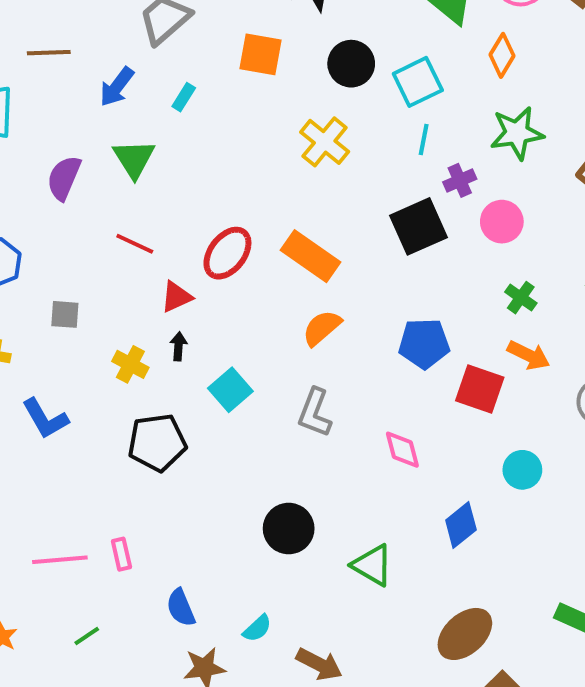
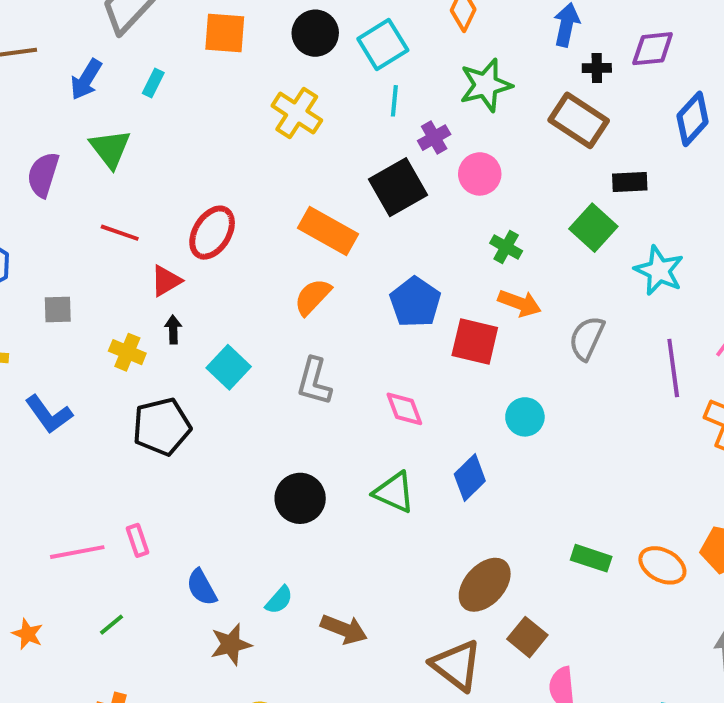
orange rectangle: (310, 256) -> (328, 231), moved
blue pentagon: (424, 343) -> (415, 302), turned -30
green triangle: (372, 565) -> (394, 492), moved

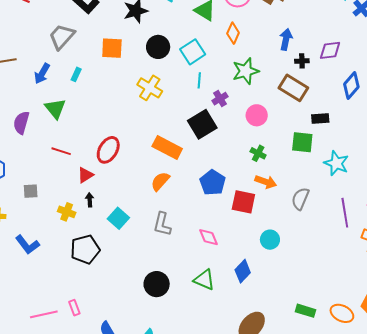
pink circle: (480, 174) -> (257, 115), moved
green square: (593, 228) -> (302, 142), turned -35

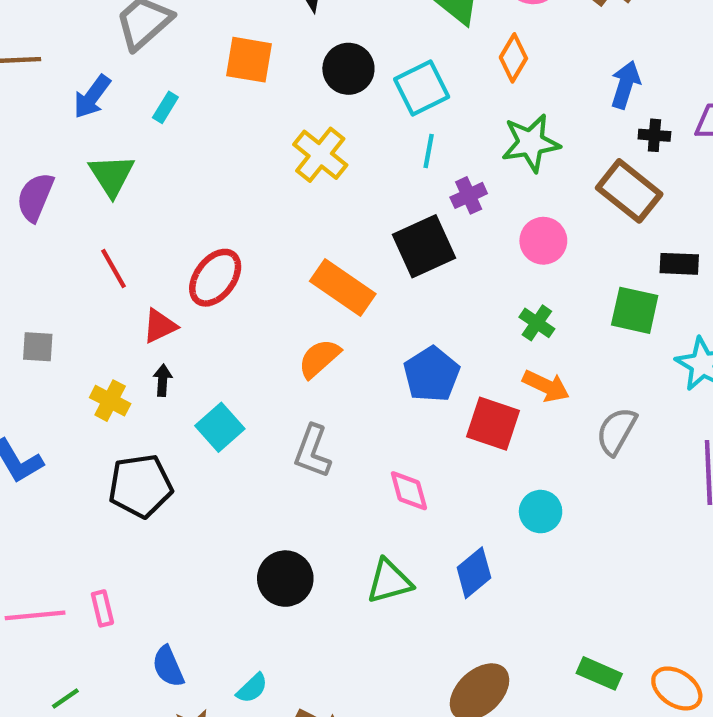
red line: (61, 151) -> (114, 268), turned 36
green triangle: (204, 280) -> (389, 581), turned -45

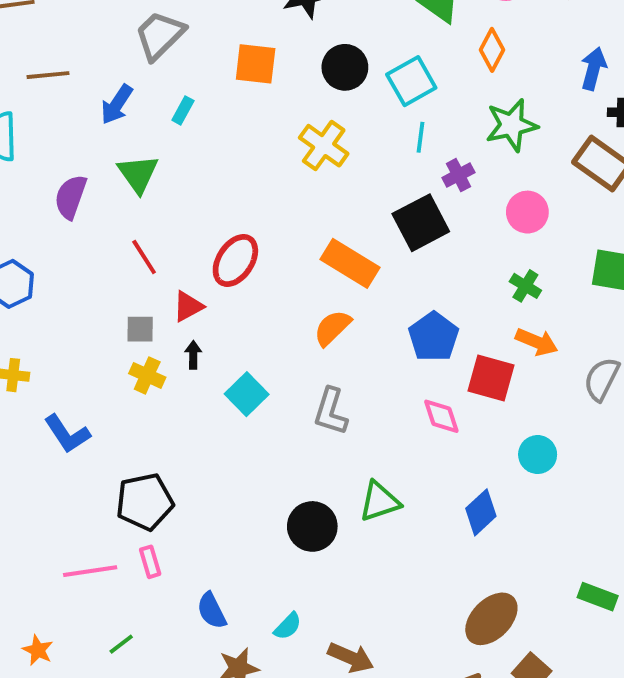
gray square: (38, 347) -> (140, 329), moved
black pentagon: (140, 486) -> (145, 502), moved
pink diamond: (409, 491) -> (441, 416), moved
green triangle: (389, 581) -> (380, 501), moved

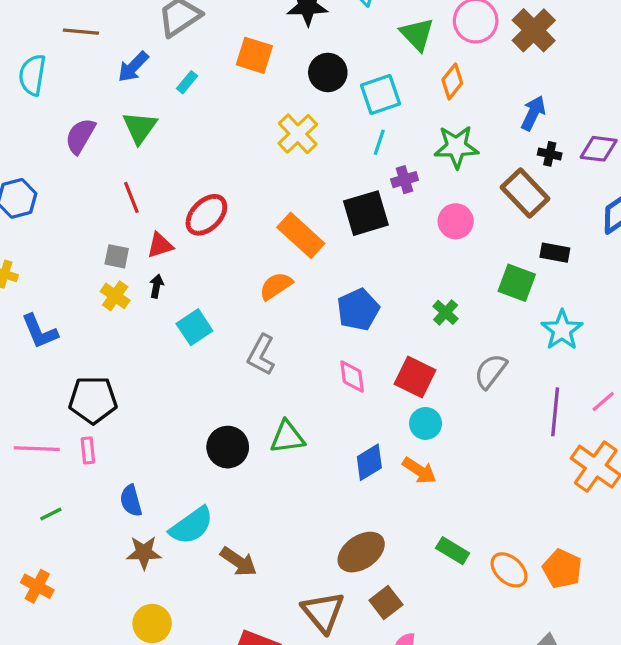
green cross: (525, 286) -> (446, 312), moved
orange arrow: (537, 342) -> (419, 471), moved
red square: (491, 378) -> (415, 377), moved
cyan semicircle: (288, 626) -> (191, 526), size x1.8

